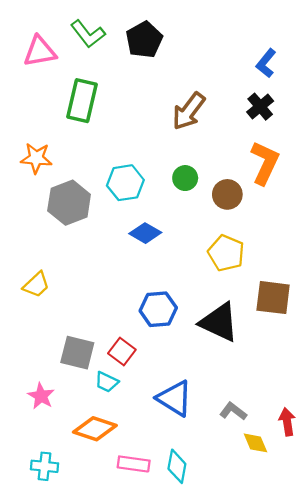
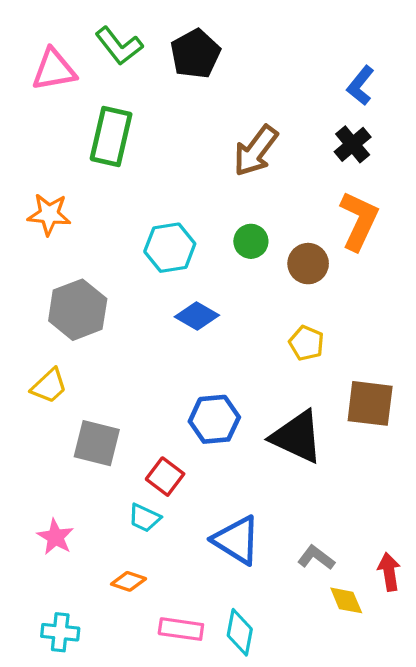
gray hexagon: (69, 203) -> (78, 310), moved
yellow pentagon: (226, 253) -> (307, 343), size x0.7
gray square: (77, 353) -> (97, 443), moved
orange diamond: (95, 429) -> (129, 581), size x0.6

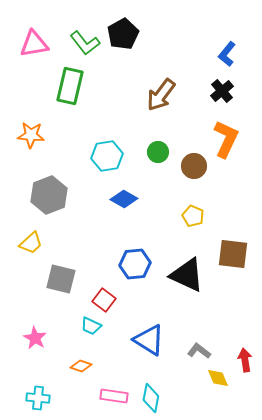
green L-shape: (119, 46) -> (85, 43), moved

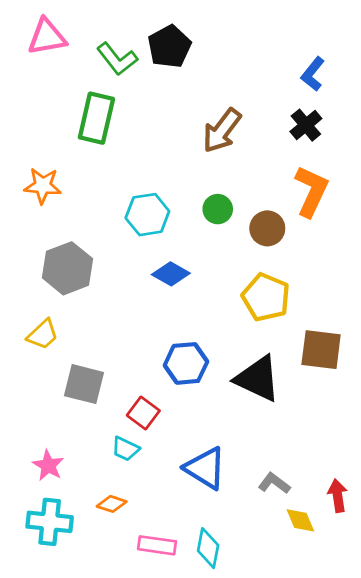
pink triangle: (34, 44) -> (47, 37), moved
yellow pentagon: (193, 216) -> (266, 297), size x1.6
cyan cross: (38, 398) -> (50, 522), moved, size x1.4

